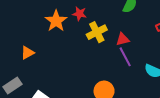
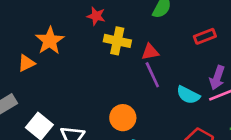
orange star: (56, 21) -> (50, 41), moved
yellow cross: (97, 32) -> (117, 41), turned 36

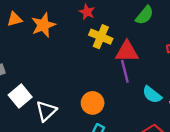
red triangle: (150, 52) -> (127, 52), size x1.5
orange triangle: (26, 63) -> (15, 19), moved

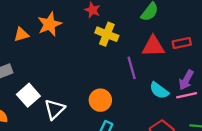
orange triangle: (15, 19) -> (21, 34), moved
red triangle: (127, 52) -> (153, 46), moved

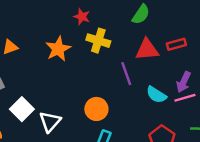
orange star: (50, 24) -> (58, 49), moved

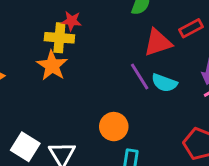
yellow cross: (98, 41) -> (59, 38), moved
cyan semicircle: (156, 95) -> (164, 83), moved

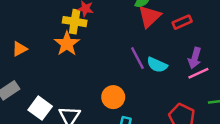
red triangle: (158, 42) -> (149, 16), moved, turned -30

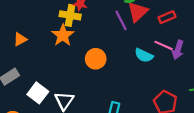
purple line: (137, 58) -> (121, 20), moved
pink line: (198, 73) -> (164, 45), moved, turned 48
orange circle: (113, 97) -> (96, 59), moved

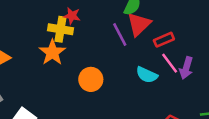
red rectangle: (167, 17) -> (164, 40), moved
pink line: (164, 45) -> (170, 63), turned 30

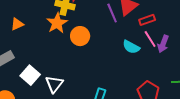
orange circle: (91, 79) -> (80, 36), moved

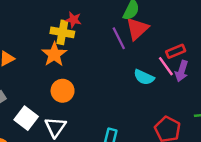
red rectangle: (147, 20) -> (176, 51), moved
orange circle: (80, 36) -> (63, 91), moved

